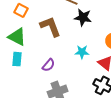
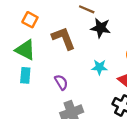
purple semicircle: (48, 65) -> (61, 82), turned -72

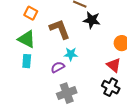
cyan star: (99, 67) -> (71, 54), moved
purple semicircle: (61, 82) -> (58, 67), turned -88

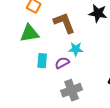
green triangle: (27, 39) -> (29, 33), turned -36
cyan rectangle: (27, 61) -> (42, 61), moved

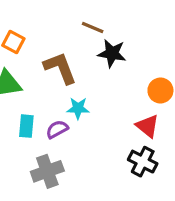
gray cross: (72, 90) -> (47, 171), moved

